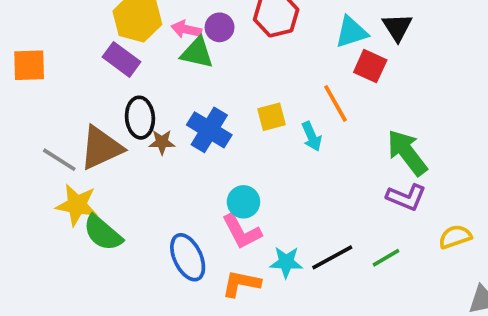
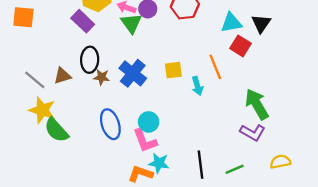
green triangle: (197, 53) -> (131, 23), turned 35
brown triangle: (101, 148) -> (62, 76), size x0.6
blue ellipse: (188, 257) -> (110, 124), moved
black line: (332, 257) -> (200, 165), turned -76
cyan star: (286, 262) -> (159, 163), moved

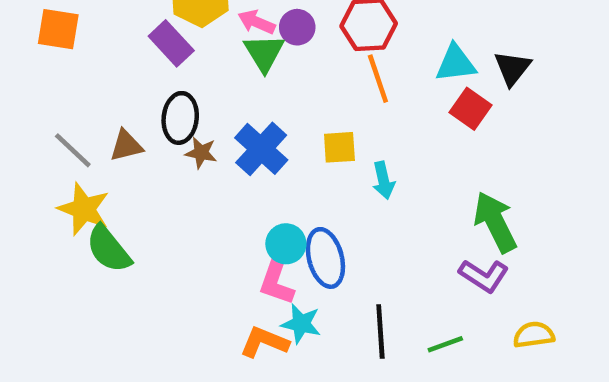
orange line: (215, 67) -> (378, 79), moved
blue ellipse: (110, 124) -> (325, 258), moved
pink L-shape: (145, 141) -> (277, 279), turned 36

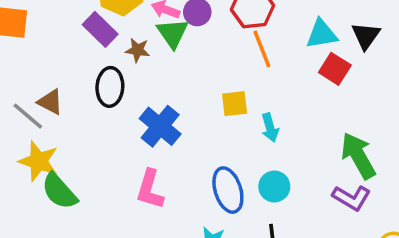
brown triangle: (126, 146) -> (50, 102), moved, turned 44
blue cross: (261, 149) -> (160, 126), moved
brown star: (201, 153) -> (138, 50), moved
cyan circle: (286, 244) -> (274, 187), moved
pink L-shape: (277, 279) -> (150, 189), moved

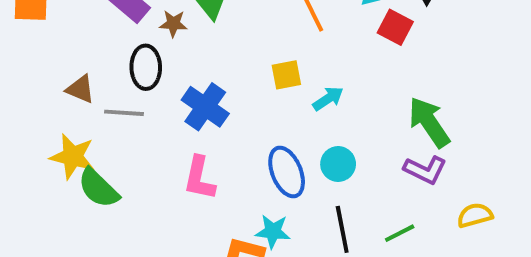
gray line: (28, 116) -> (124, 113), moved, turned -32
cyan arrow: (270, 128) -> (328, 99), turned -104

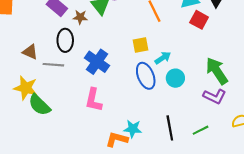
cyan circle: (338, 164) -> (175, 78), moved
blue ellipse: (287, 172) -> (146, 76), moved

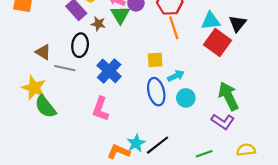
red square: (199, 20) -> (217, 42), size x1.4
black line: (170, 128) -> (158, 145), moved, turned 55
cyan star: (133, 129) -> (136, 143), turned 30

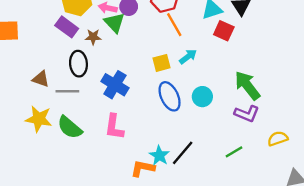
red square: (217, 42) -> (224, 31), size x0.7
cyan arrow: (176, 76) -> (188, 57), moved
green semicircle: (45, 107) -> (70, 127), moved

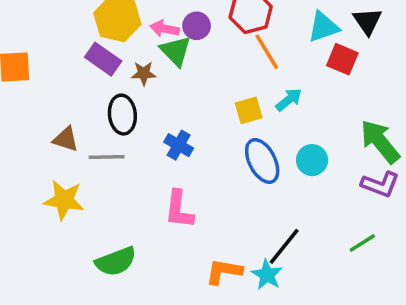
blue cross: (115, 85) -> (179, 145), size x0.7
green semicircle: (70, 127) -> (116, 261), moved, turned -60
cyan star: (159, 156) -> (267, 275), moved

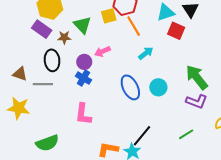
purple circle: (197, 26) -> (84, 62), moved
pink arrow: (165, 29) -> (102, 51), moved, turned -35
yellow square: (249, 110) -> (109, 16), moved

